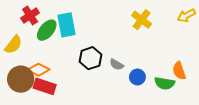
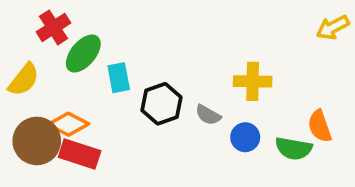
yellow cross: (142, 20) -> (253, 81), moved, turned -36
cyan rectangle: (67, 25) -> (119, 78), moved, size x0.7

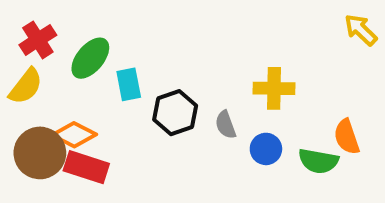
red cross: (54, 27) -> (38, 40), moved
yellow arrow: (333, 27) -> (361, 30), turned 72
gray semicircle: (208, 115) -> (226, 125), turned 40

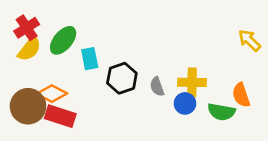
yellow arrow: (361, 30) -> (249, 40), moved
yellow semicircle: (26, 86) -> (29, 49), moved
yellow cross: (274, 88) -> (192, 82), moved

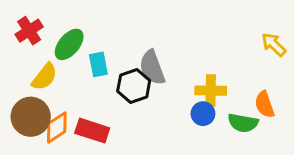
yellow semicircle: (29, 49) -> (45, 77), moved
gray semicircle: (157, 87) -> (152, 67), moved, size x1.6
orange diamond: (52, 94) -> (57, 128), moved, turned -60
red rectangle: (60, 116) -> (92, 131), moved

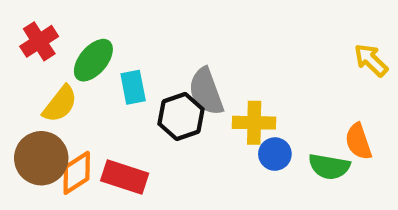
yellow cross: (211, 91) -> (254, 123), moved

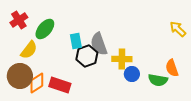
cyan rectangle: (133, 87) -> (76, 41), moved

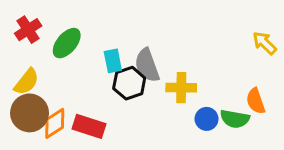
yellow semicircle: (29, 50) -> (27, 82), moved
blue circle: (132, 74) -> (207, 119), moved

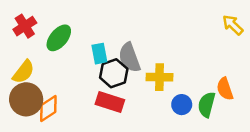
yellow arrow: (265, 43) -> (233, 25), moved
green semicircle: (235, 119) -> (207, 105), turned 95
red rectangle: (89, 126) -> (110, 102), moved

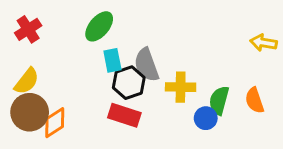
yellow arrow: (233, 25) -> (263, 43), moved, turned -35
green ellipse: (59, 38) -> (99, 26), moved
green semicircle: (207, 105) -> (219, 100), moved

